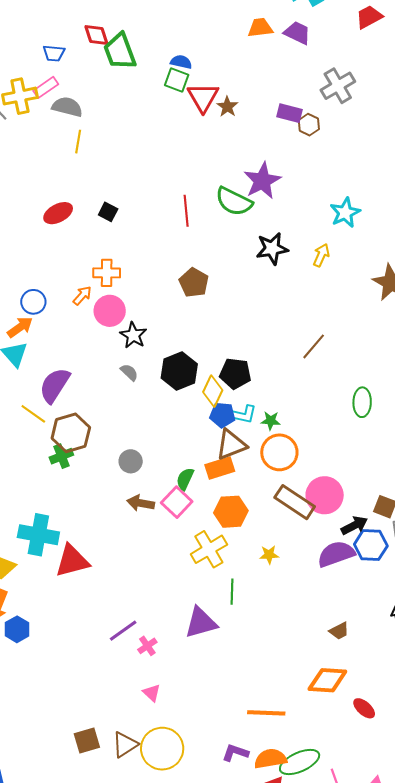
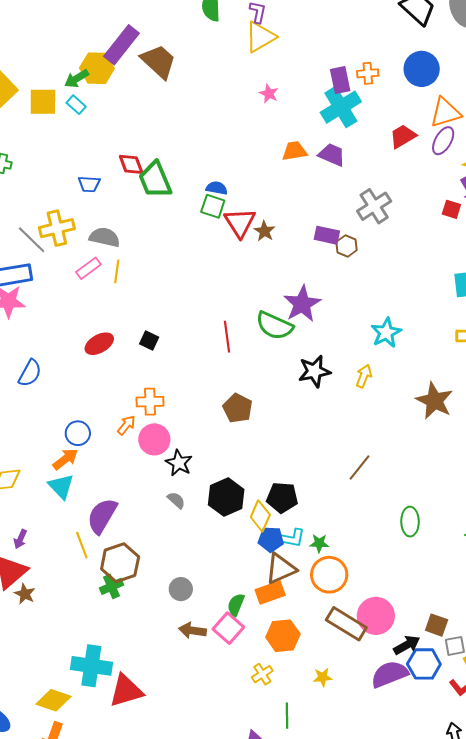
pink rectangle: (46, 87) -> (88, 268), moved
yellow line: (33, 414) -> (82, 545), turned 36
yellow cross: (209, 549) -> (262, 674), size x0.6

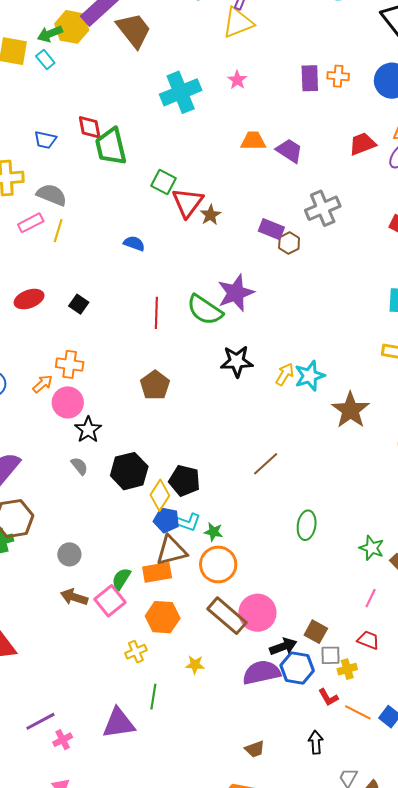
cyan cross: (341, 107) -> (181, 92), moved
blue semicircle: (217, 188) -> (134, 243), moved
cyan star: (386, 333) -> (310, 376), moved

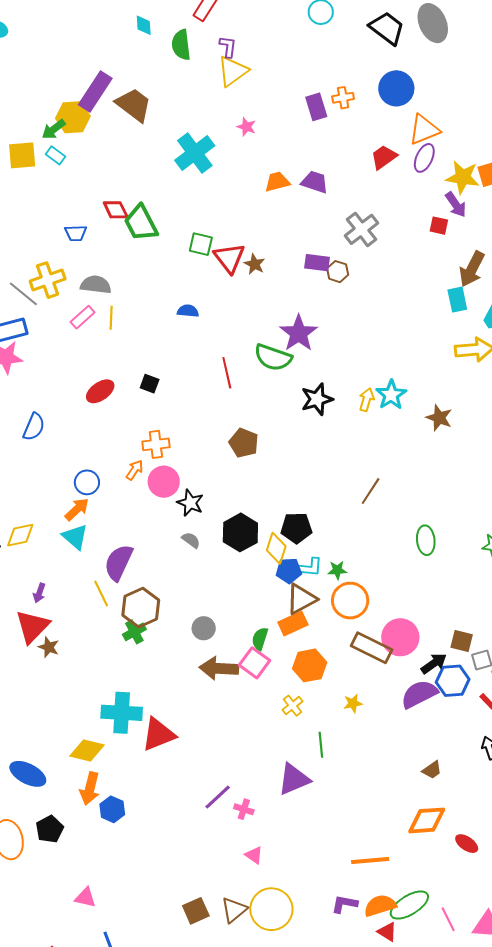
brown star: (350, 410) -> (439, 418), size x0.7
brown arrow: (74, 597) -> (219, 668), size x1.4
pink cross: (63, 740) -> (244, 809), turned -30

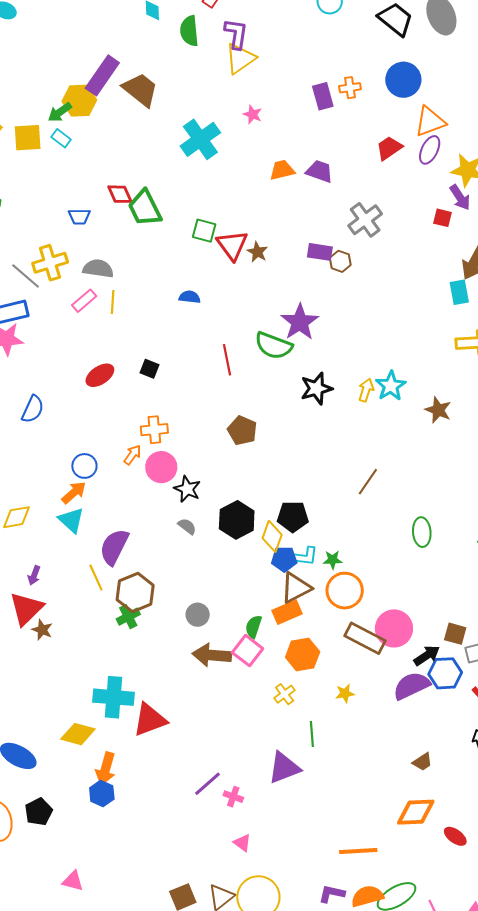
purple L-shape: (228, 47) -> (236, 34), size x1.4
orange arrow: (90, 789) -> (106, 769), moved

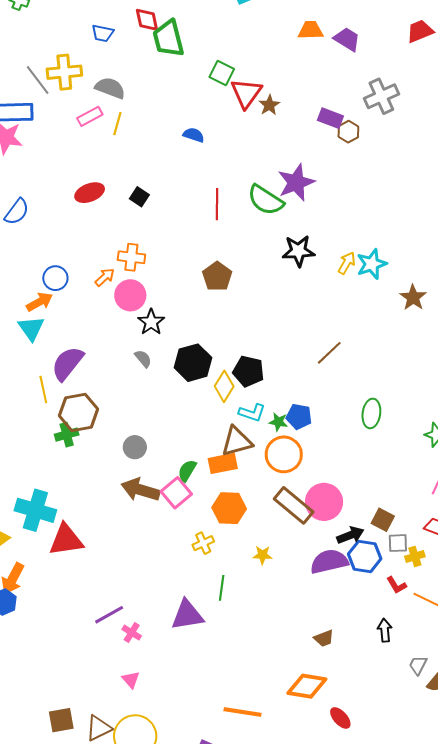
blue pentagon: (284, 559) -> (299, 417), moved

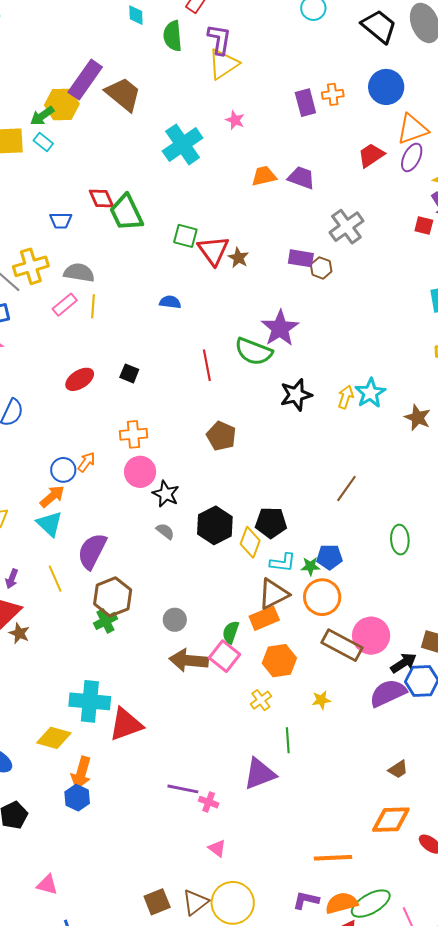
orange arrow: (105, 277) -> (86, 462), moved
yellow line: (43, 389) -> (55, 579), moved
purple line: (109, 615) -> (183, 789), turned 52

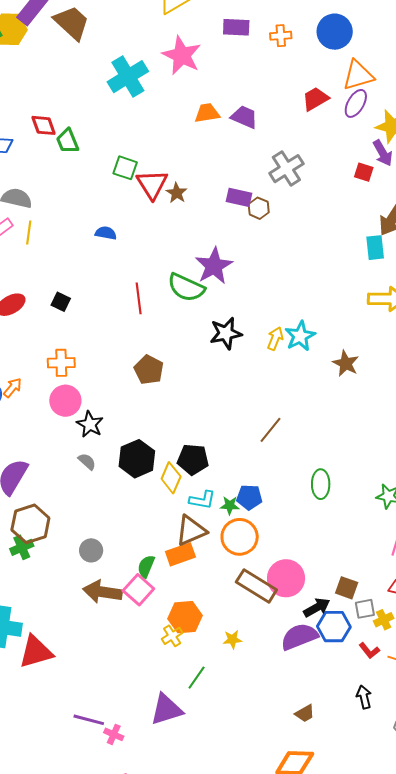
purple rectangle: (305, 103) -> (236, 27), moved, turned -76
pink star: (235, 120) -> (182, 55), size x2.0
green trapezoid: (126, 213) -> (67, 141), size x0.7
orange hexagon: (279, 661) -> (185, 617), moved
green line: (288, 740) -> (197, 678), turned 35

